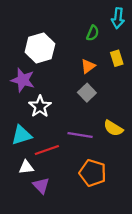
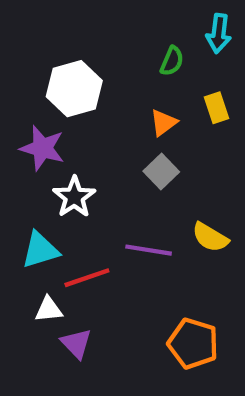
orange pentagon: (93, 173) -> (193, 343), moved

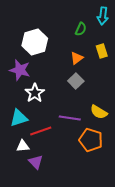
orange pentagon: (193, 343) -> (91, 140), moved

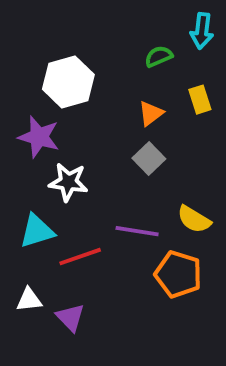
green semicircle: (81, 29) -> (159, 56), turned -136
white star: (35, 93) -> (68, 182), turned -30
white triangle: (23, 146) -> (29, 300), moved

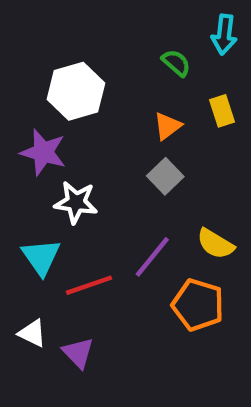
green semicircle: (159, 56) -> (176, 63), turned 64
cyan triangle: (37, 231) -> (41, 257), turned -48
purple line: (137, 231) -> (152, 257), turned -60
white triangle: (29, 300) -> (32, 333), turned 32

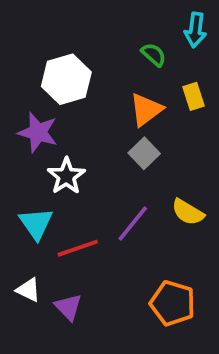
orange triangle: (167, 126) -> (146, 110), size x1.4
white star: (76, 202) -> (66, 176), turned 30
orange pentagon: (198, 305) -> (173, 303), moved

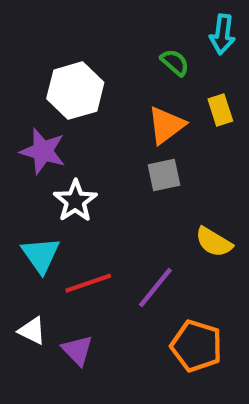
gray square: (144, 153) -> (164, 175), turned 32
purple line: (133, 223) -> (155, 287), moved

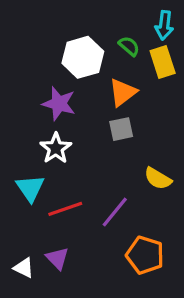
white hexagon: (75, 91) -> (83, 57), moved
yellow rectangle: (220, 110) -> (163, 62), moved, size x1.4
purple star: (43, 151) -> (59, 104), moved
white triangle: (32, 331) -> (24, 268), moved

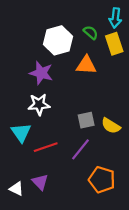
orange triangle: (123, 92) -> (86, 65), turned 40
gray square: (121, 129) -> (86, 120), moved
white star: (56, 148) -> (39, 104), turned 30

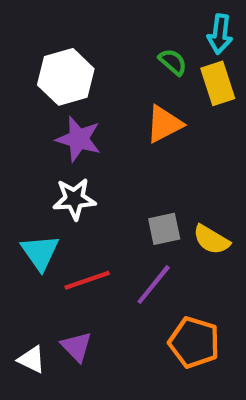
white hexagon: (58, 40) -> (66, 77), moved
orange triangle: (86, 65) -> (164, 124), turned -30

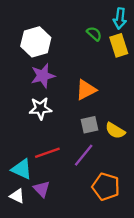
orange triangle: (164, 124) -> (86, 90), moved
purple star: (79, 139) -> (43, 76), turned -30
cyan triangle: (40, 252) -> (22, 169), moved, turned -30

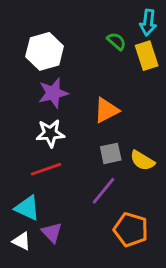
red line: (47, 153) -> (46, 169), moved

